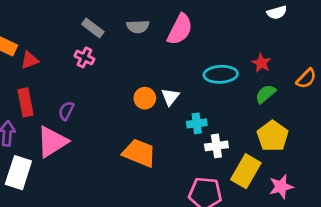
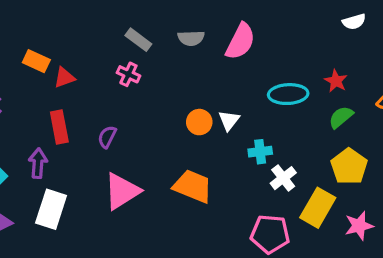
pink triangle: (52, 142) -> (122, 191), moved
white cross: (216, 146) -> (283, 178), turned -30

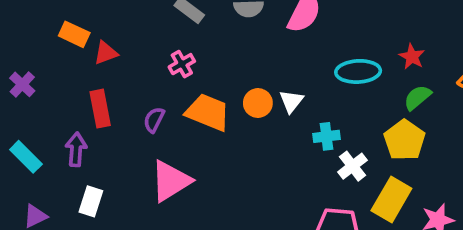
pink cross: (128, 74) -> (182, 64), moved, turned 35
yellow pentagon: (349, 167) -> (404, 140), moved
orange trapezoid: (193, 186) -> (208, 112), moved
white rectangle: (51, 209) -> (91, 201), size x0.7

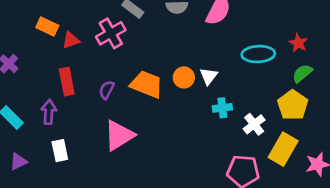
pink cross: (182, 64) -> (111, 33), moved, size x1.5
cyan cross: (327, 136) -> (222, 108), moved
white rectangle: (91, 201) -> (60, 151), turned -30

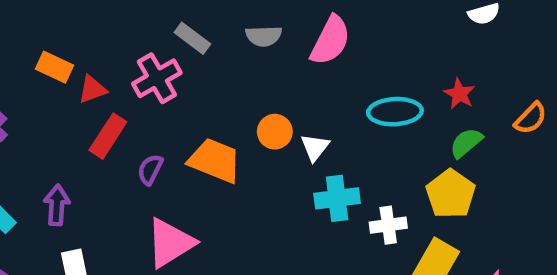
orange circle: (184, 77) -> (275, 132), moved
red rectangle: (67, 82) -> (108, 136), moved, turned 44
cyan cross: (222, 108) -> (337, 198), size x1.4
white cross: (254, 124) -> (388, 225), turned 30

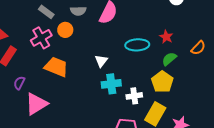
pink cross: (157, 78) -> (41, 38), moved
orange circle: (275, 132) -> (65, 30), moved
purple semicircle: (150, 169) -> (19, 83), moved

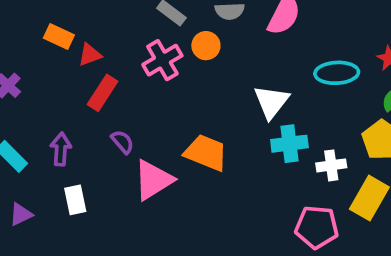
white triangle: (101, 61) -> (271, 102), size x1.5
orange trapezoid: (56, 67) -> (206, 153), moved
purple semicircle: (19, 83) -> (122, 142), turned 112

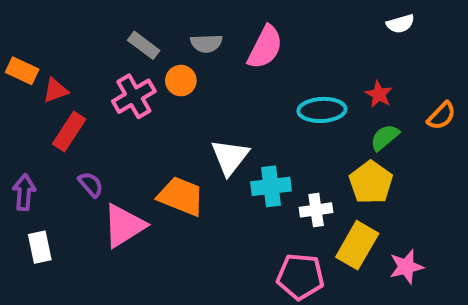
white triangle: (271, 102) -> (230, 157), moved

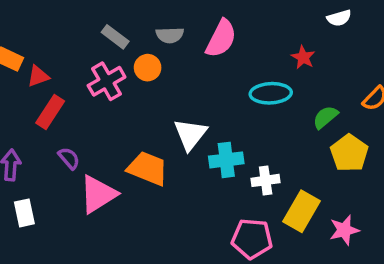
red star: (379, 94) -> (303, 57), moved
yellow pentagon: (371, 182) -> (349, 153), moved

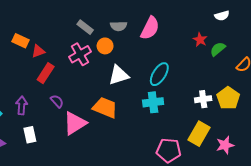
cyan ellipse: (271, 93) -> (159, 74), moved, turned -55
green semicircle: (325, 117) -> (218, 49), moved
white triangle: (190, 134) -> (119, 75), moved, turned 35
white cross: (266, 180) -> (203, 99), moved

